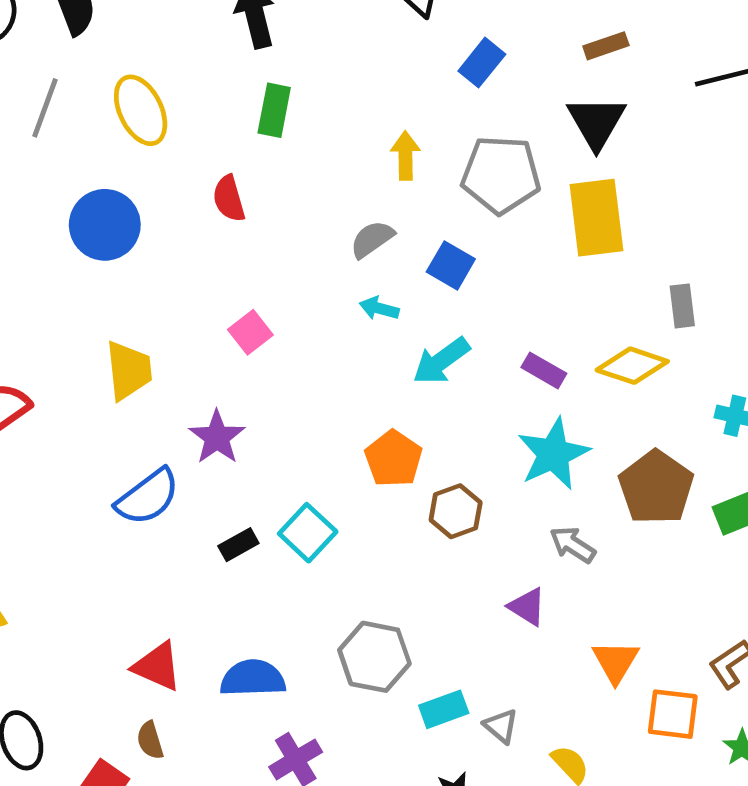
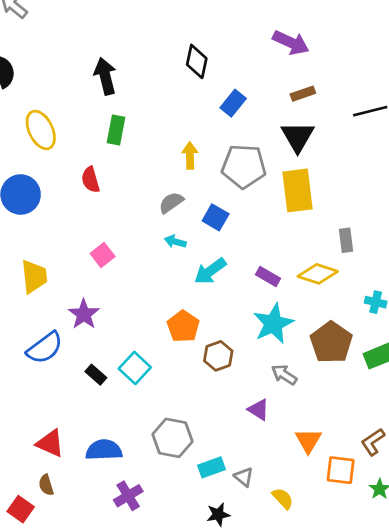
black rectangle: (238, 545) -> (96, 375), turned 70

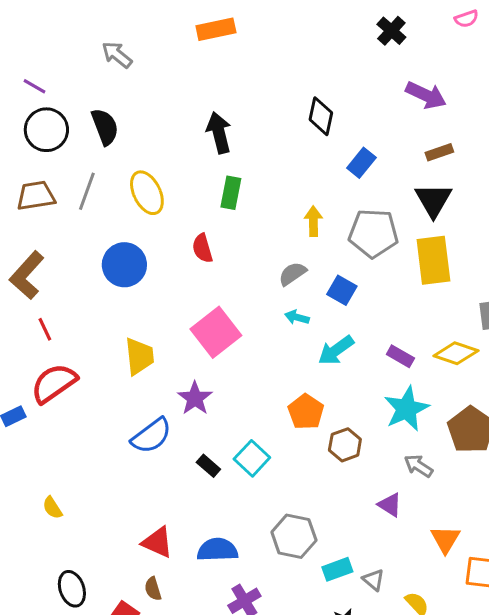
pink square: (103, 255) -> (216, 332), size x1.8

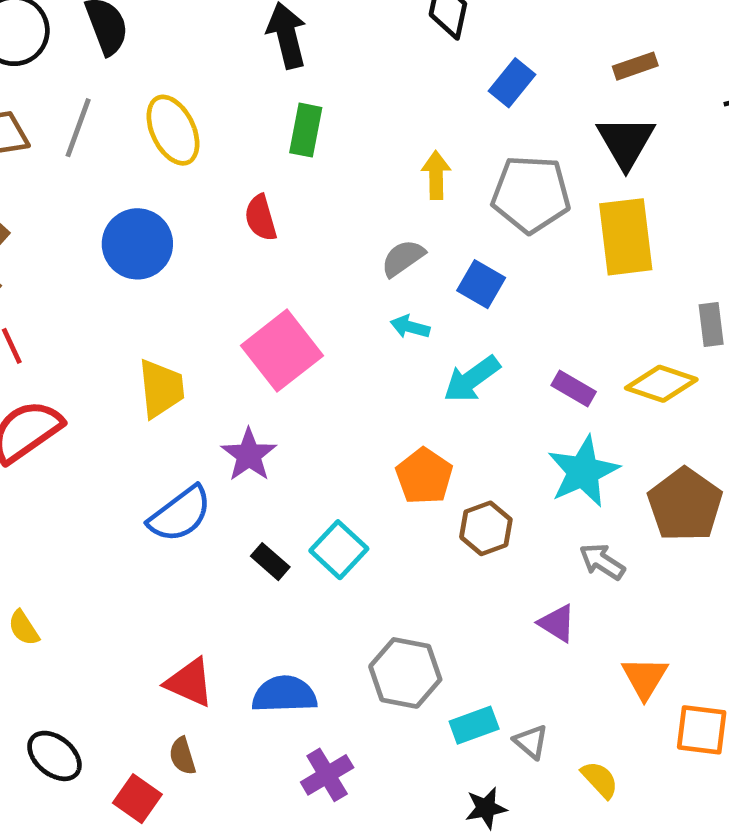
black ellipse: (72, 589) -> (54, 756), turned -32

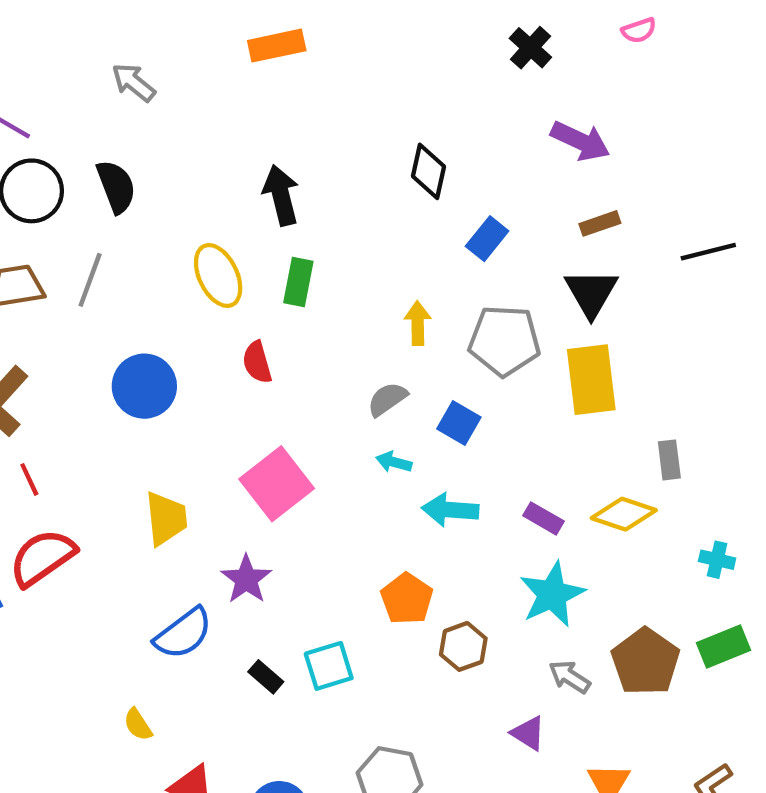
yellow ellipse: (173, 130) -> (218, 275), moved
cyan arrow: (472, 379) -> (450, 510), turned 40
brown pentagon: (685, 505) -> (645, 662), moved
cyan square: (339, 550) -> (329, 666), turned 30
yellow semicircle: (24, 628) -> (138, 725), moved

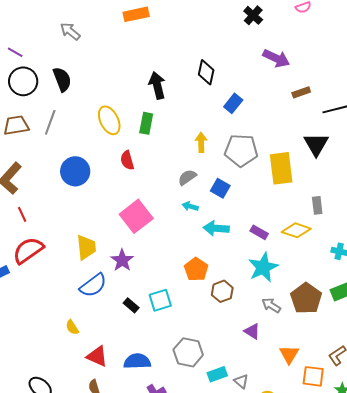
black arrow: (281, 195) -> (157, 85), moved
brown rectangle: (600, 223) -> (301, 92), moved
black triangle: (591, 293) -> (316, 144), moved
yellow trapezoid: (166, 518) -> (86, 247), moved

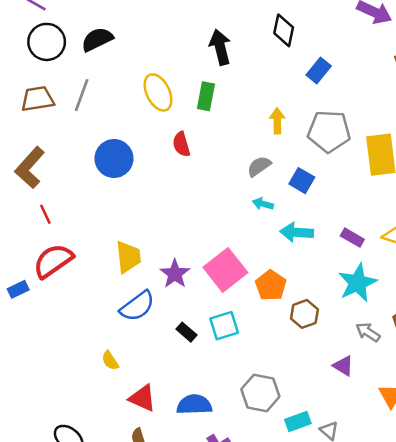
black semicircle: (62, 79) -> (97, 39), turned -95
pink square: (136, 216) -> (225, 270), moved

